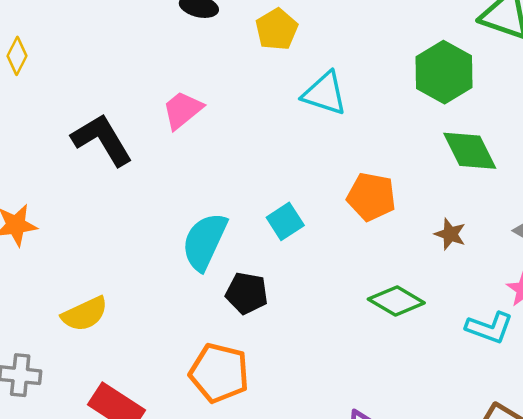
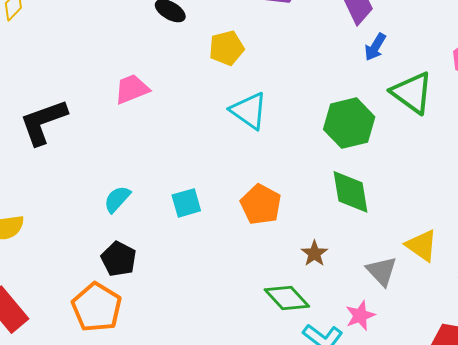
black L-shape: (102, 140) -> (43, 122), moved, turned -96
cyan semicircle: (205, 241) -> (117, 199), size x0.6
black pentagon: (247, 293) -> (119, 259), moved
green diamond: (396, 301) -> (287, 298), moved

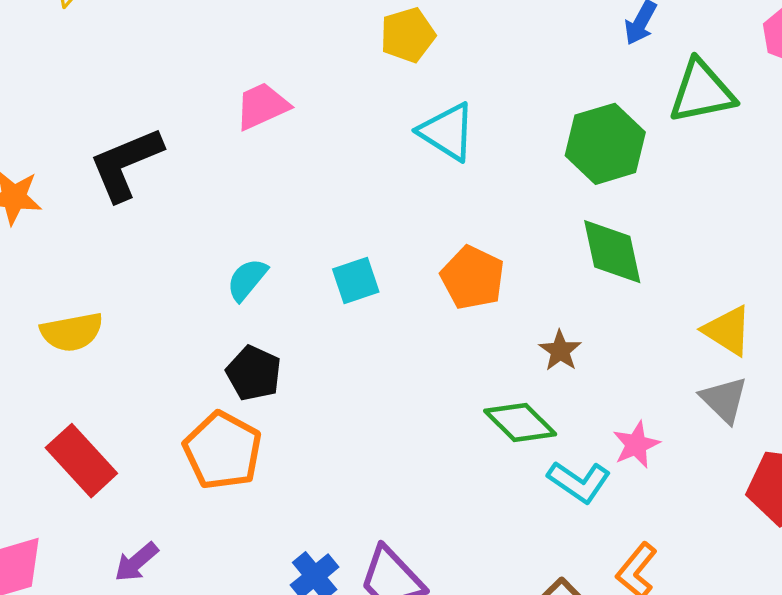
green triangle: (412, 93) -> (702, 92), turned -45
gray triangle: (382, 271) -> (724, 400), moved

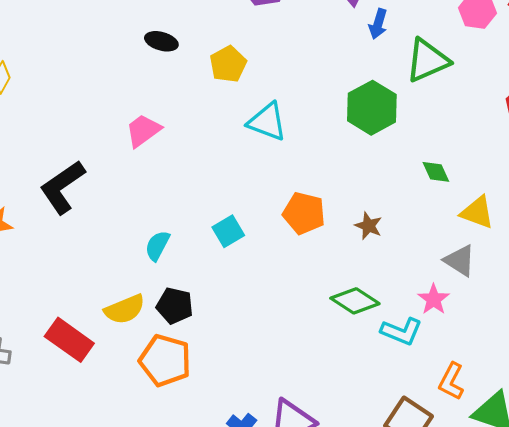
green diamond: (612, 252) -> (436, 172), moved, size x0.6
yellow semicircle: (72, 332) -> (125, 309), moved
brown star: (560, 351) -> (368, 226), moved
gray triangle: (724, 400) -> (460, 261), moved
red rectangle: (81, 461) -> (69, 340), moved

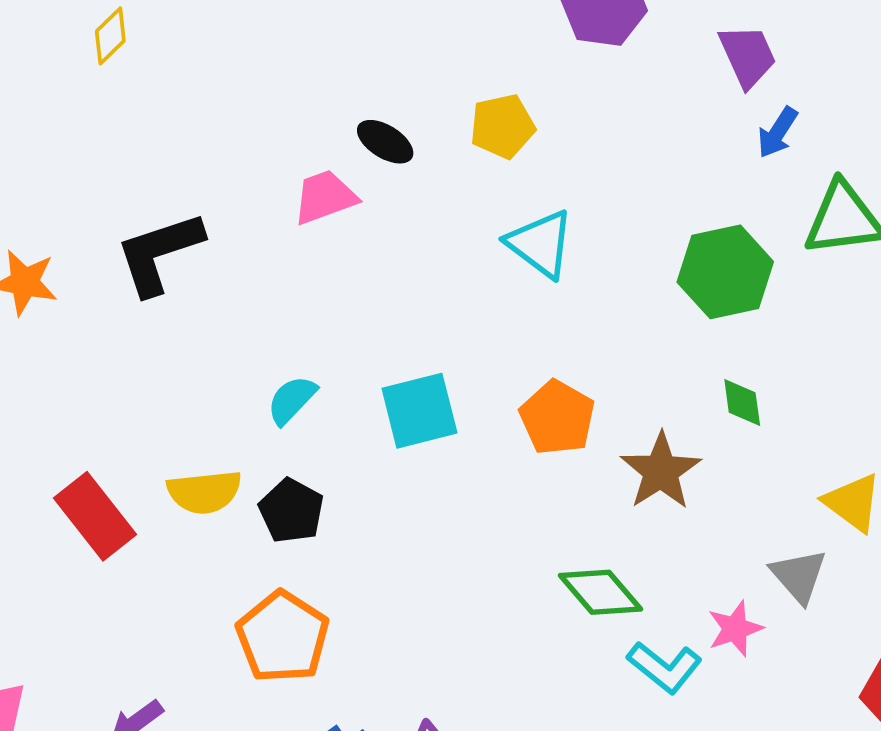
black ellipse: (161, 41) -> (385, 142), moved
green diamond: (436, 172) -> (742, 403), moved
brown star: (368, 226) -> (661, 471), size x1.6
cyan square: (228, 231) -> (419, 411), size x1.4
orange pentagon: (165, 360) -> (283, 637), moved

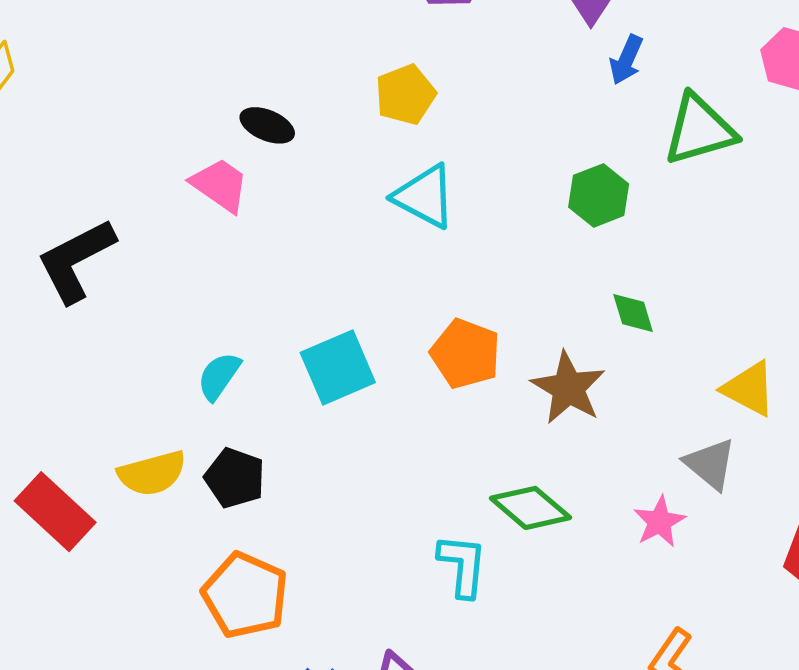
yellow pentagon: (502, 126) -> (405, 95), moved
pink trapezoid: (325, 197) -> (220, 185), turned 64
green hexagon: (725, 272) -> (599, 195), size x0.7
cyan L-shape: (665, 667) -> (463, 566), moved, turned -114

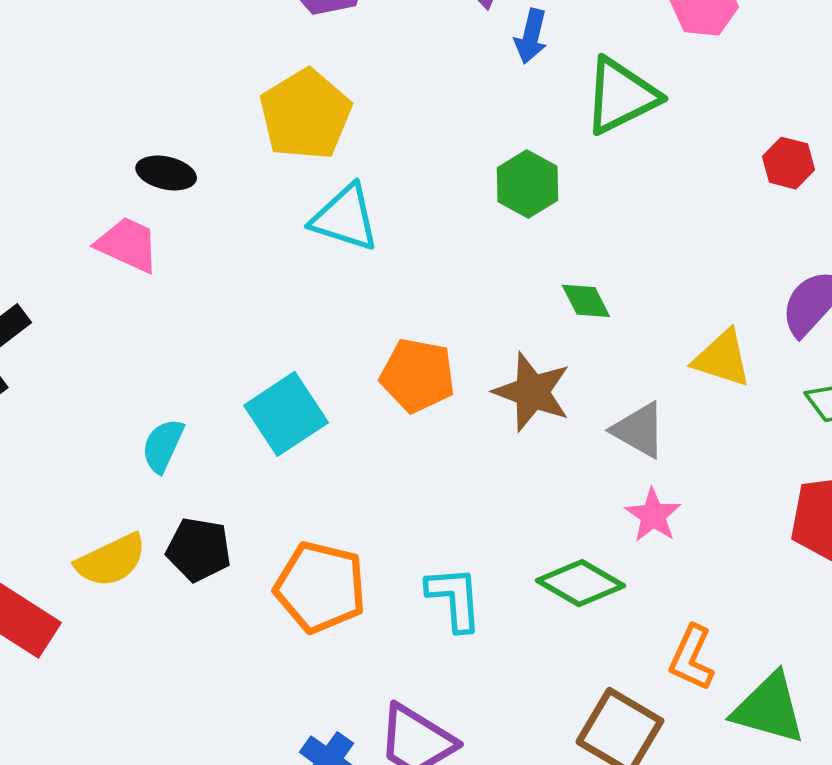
yellow pentagon: (405, 95) -> (305, 115), size x1.4
gray triangle: (710, 464) -> (639, 430), moved
green diamond: (530, 508) -> (581, 583), moved
orange pentagon: (245, 595) -> (320, 587), moved

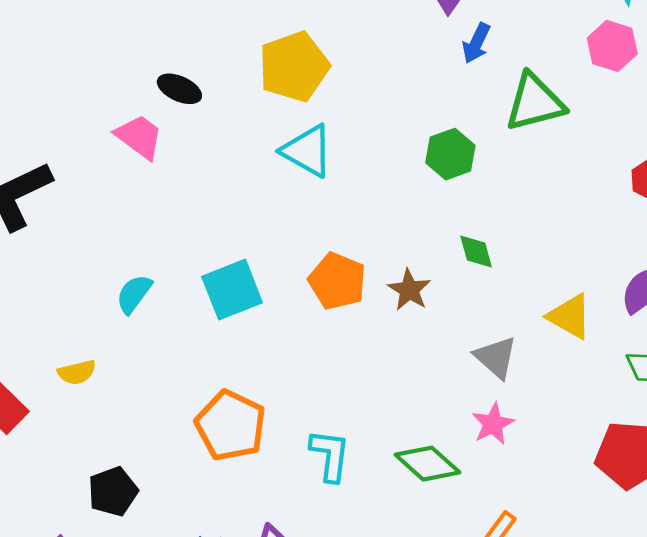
brown star: (532, 392) -> (409, 290), moved, size x0.7
black pentagon: (199, 550) -> (113, 492), moved, turned 30
yellow semicircle: (111, 560) -> (77, 372), size x0.7

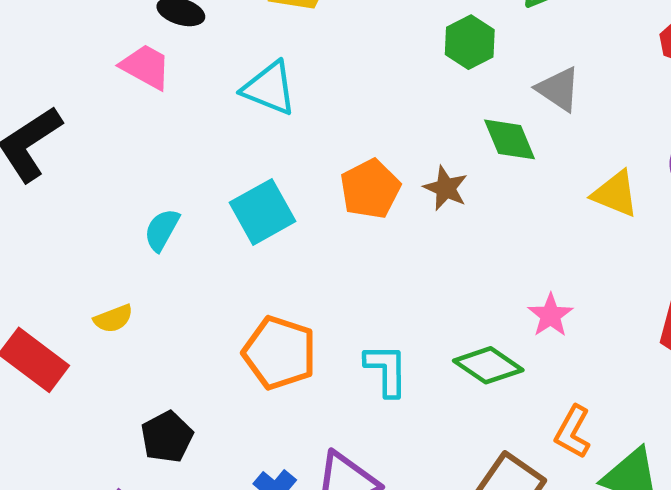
cyan triangle: (307, 151) -> (269, 88), moved
green diamond: (476, 252) -> (510, 139), size x1.4
orange pentagon: (337, 281) -> (370, 189), turned 30
gray triangle: (496, 357) -> (558, 89), moved

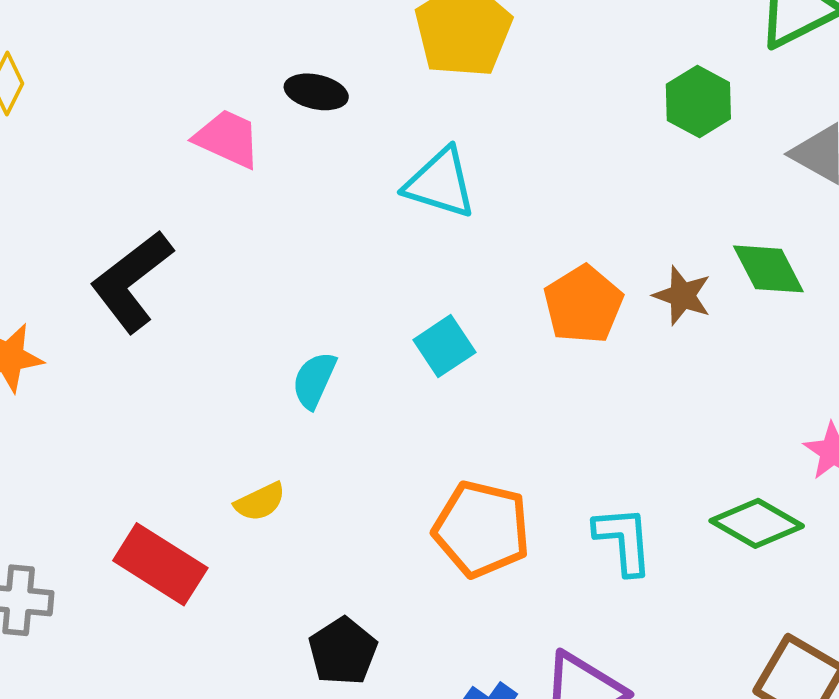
pink trapezoid: (146, 67) -> (228, 139), moved
green diamond: (510, 139) -> (768, 269), moved
cyan square: (262, 212) -> (444, 346), size x0.7

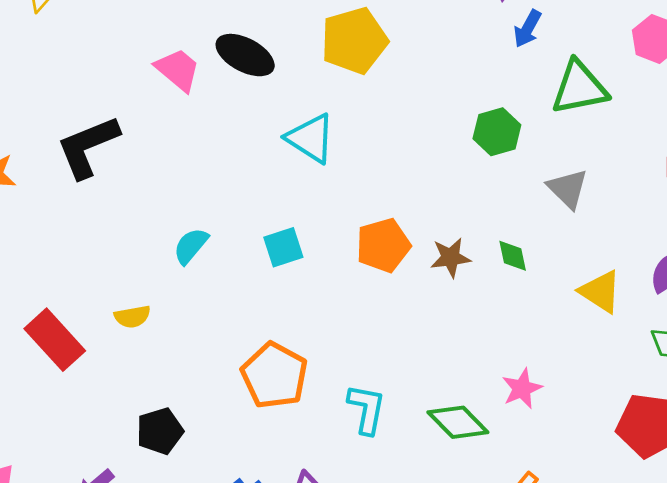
black ellipse: (316, 92) -> (245, 55), size x1.4
green diamond: (768, 269) -> (513, 256), size x0.7
brown star: (682, 296) -> (450, 258), turned 30

